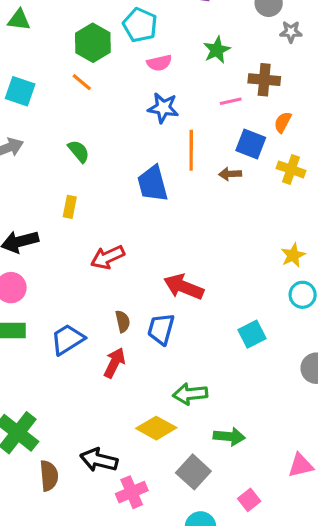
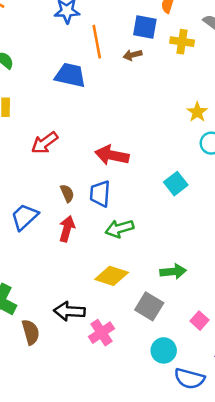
blue trapezoid: (153, 184) -> (70, 75), turned 128
green arrow: (190, 394) -> (119, 228), moved

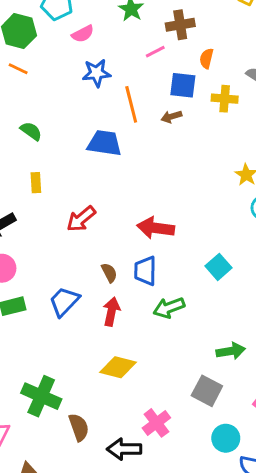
cyan square: (176, 184) -> (219, 267), moved
yellow diamond: (112, 276) -> (118, 367), moved
black arrow: (69, 311) -> (124, 449), moved

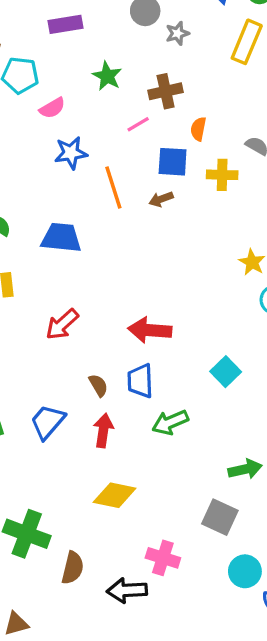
blue trapezoid: (104, 143) -> (61, 238), moved
pink cross: (156, 423) -> (163, 558), turned -32
brown semicircle: (79, 427) -> (73, 568), turned 36

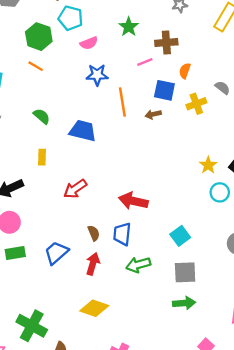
yellow cross: (222, 175) -> (196, 104), turned -30
gray square: (220, 517) -> (185, 272), moved, turned -35

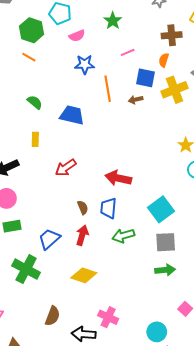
brown cross: (166, 43) -> (172, 35), moved
yellow cross: (196, 104) -> (175, 90), size x1.4
cyan square: (180, 236) -> (161, 209), size x1.4
blue trapezoid: (56, 253) -> (49, 239), moved
green cross: (32, 326) -> (26, 269), moved

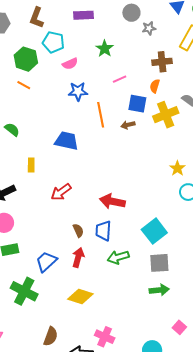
green semicircle: (35, 102) -> (12, 130), moved

